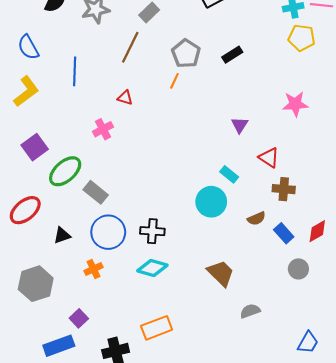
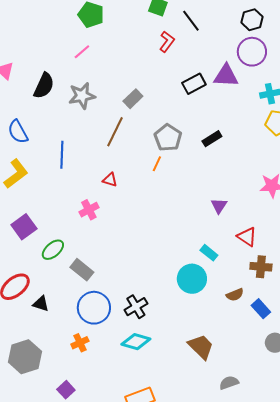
green ellipse: (65, 171) -> (53, 250), size x0.7
black cross: (152, 231) -> (136, 307), turned -35
black triangle: (62, 235) -> (41, 304), moved, turned 36

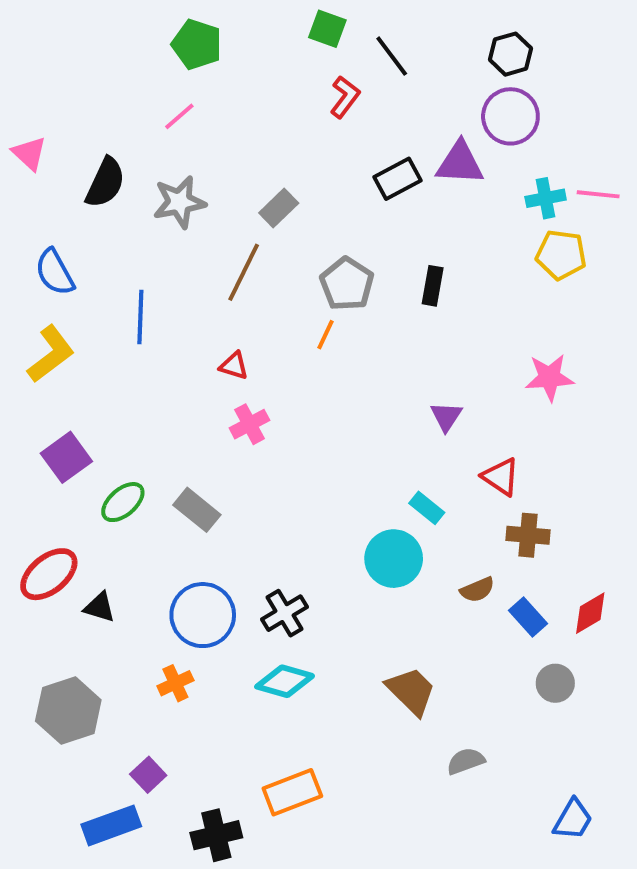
black rectangle: (212, 139) -> (433, 286), turned -48
pink cross: (89, 210) -> (249, 424), moved
gray rectangle: (82, 270) -> (197, 510), moved

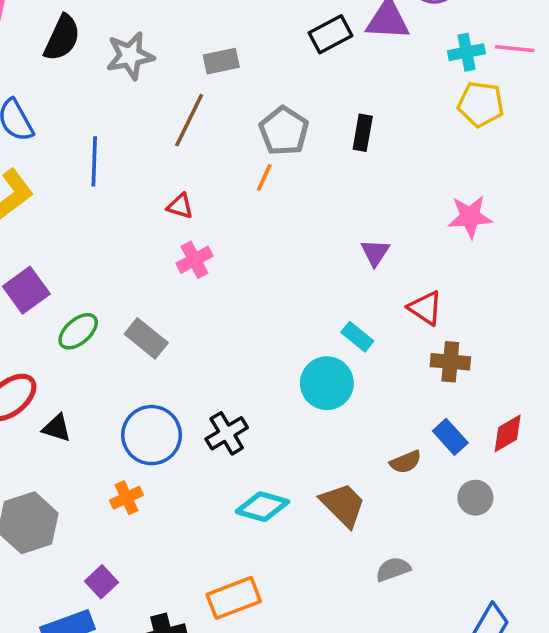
gray rectangle: (279, 208) -> (221, 61), turned 32
brown semicircle: (477, 590) -> (406, 462), moved
cyan diamond: (285, 681) -> (262, 507), moved

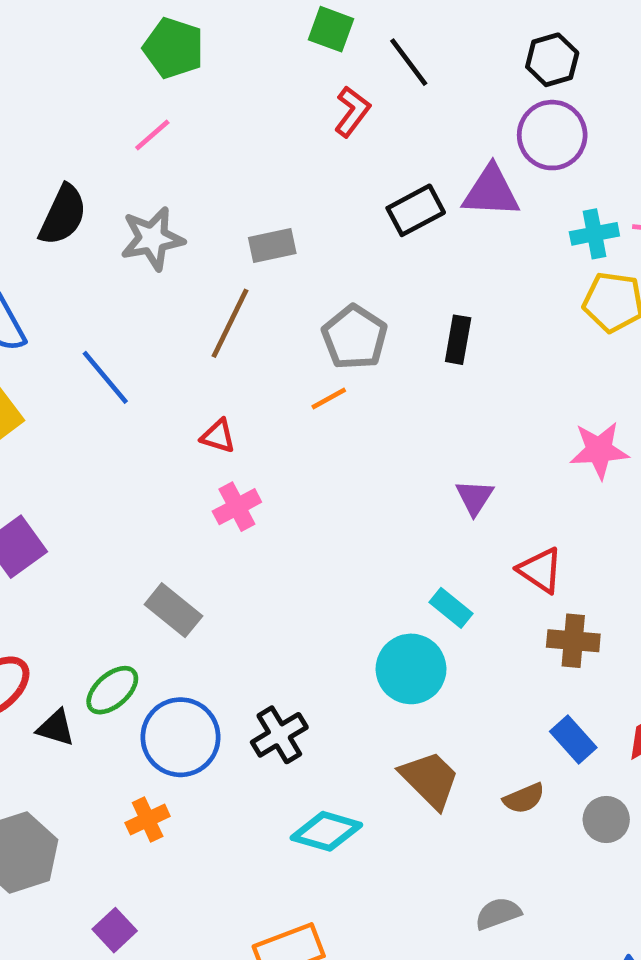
blue line: (94, 161) -> (105, 377), turned -42
orange line: (264, 177) -> (329, 398), turned 36
green ellipse: (78, 331) -> (112, 690), moved
brown semicircle: (406, 462) -> (524, 798), moved
brown trapezoid: (343, 505) -> (430, 780), moved

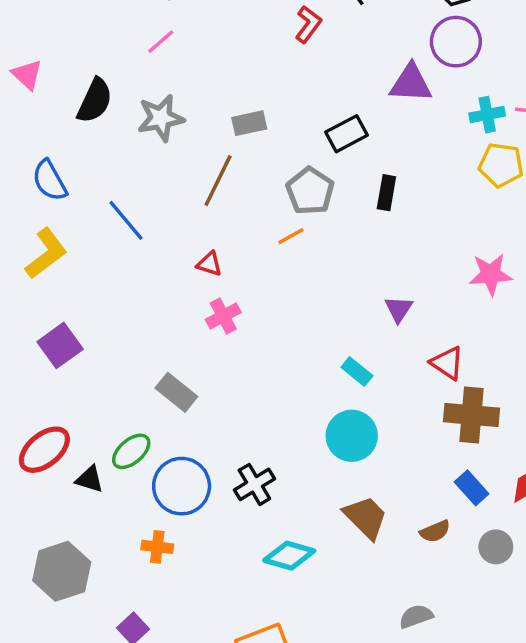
black rectangle: (416, 210) -> (346, 134), moved
cyan rectangle: (451, 608) -> (357, 372), moved
brown cross: (573, 641) -> (472, 415), size x1.4
orange cross: (148, 820) -> (157, 547), turned 32

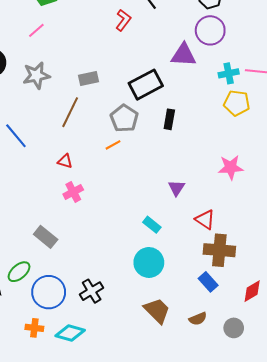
black rectangle: (346, 134) -> (146, 85), size x1.4
blue rectangle: (472, 488) -> (208, 282), moved
cyan diamond: (289, 556) -> (70, 333), moved

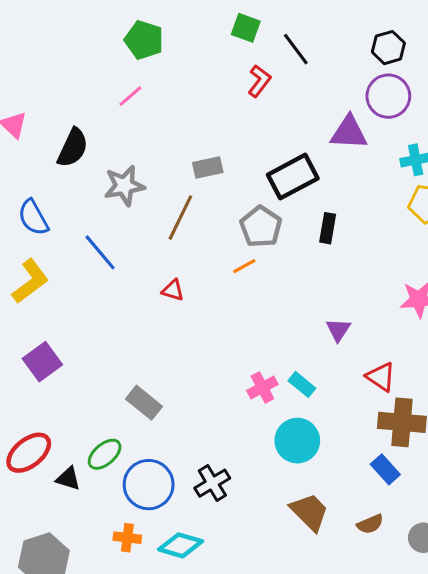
gray star: (36, 75) -> (124, 186), moved
pink cross: (73, 192) -> (262, 387), moved

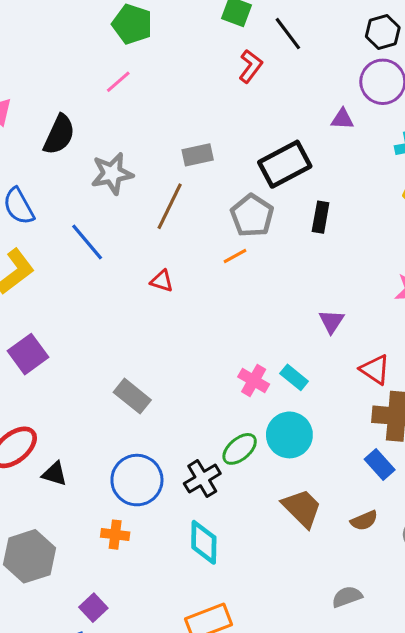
purple triangle: (349, 133) -> (342, 119), size x0.6
pink cross: (262, 387) -> (254, 380), turned -32
green ellipse: (105, 454) -> (240, 449), moved
cyan diamond: (180, 545) -> (204, 542), moved, turned 75

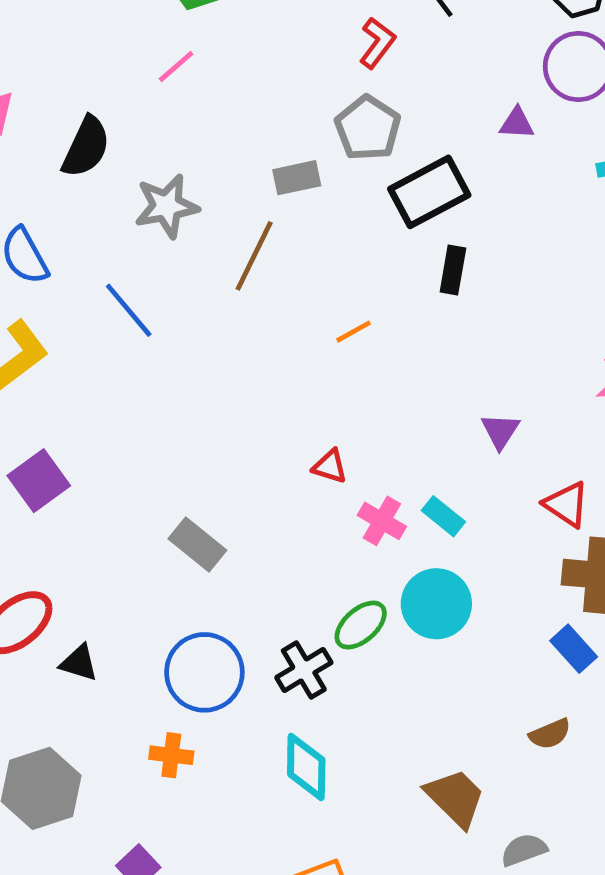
gray pentagon: (252, 216) -> (368, 128), moved
black rectangle: (321, 217) -> (453, 270), moved
red triangle: (162, 281) -> (330, 466), moved
brown trapezoid: (302, 508) -> (455, 798), moved

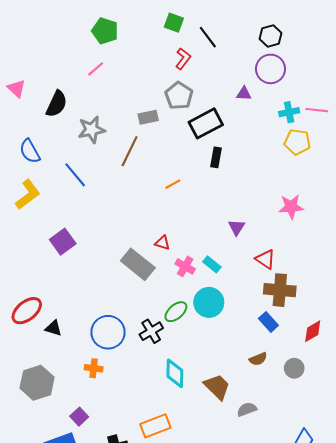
purple square: (39, 481) -> (63, 242), moved
gray rectangle: (197, 545) -> (138, 264), moved, size x1.4
cyan diamond: (306, 767) -> (175, 373), moved

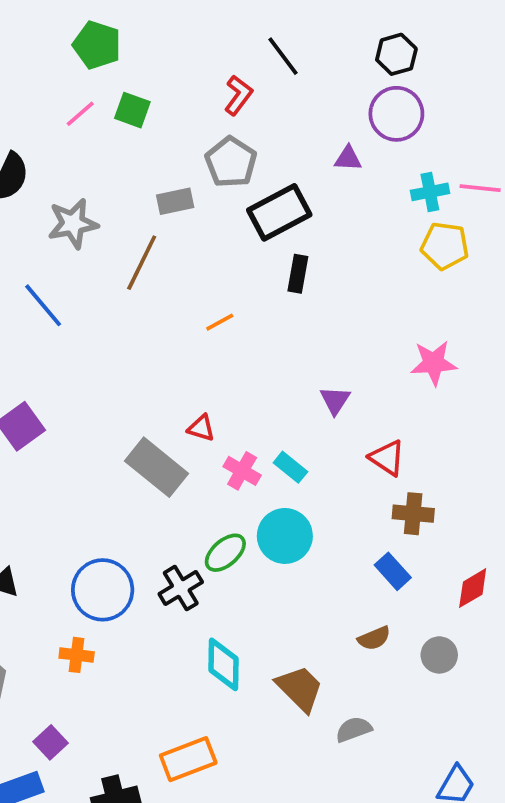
green square: (174, 23) -> (132, 110), moved
brown cross: (280, 290) -> (413, 514), size x0.7

